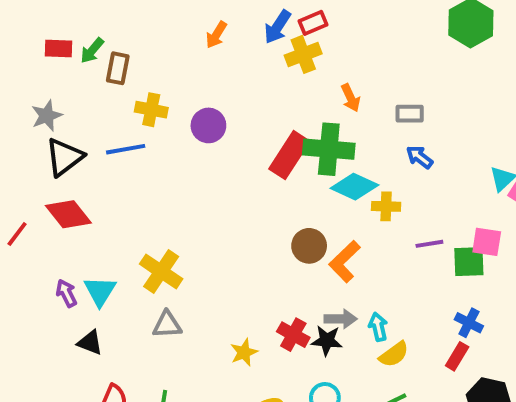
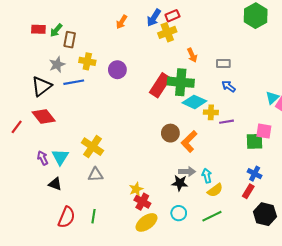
gray star: (47, 116) -> (57, 65), moved
purple line: (429, 244) -> (226, 122), moved
red cross: (293, 335) -> (142, 202), moved

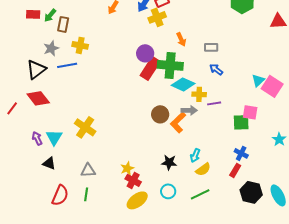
purple circle: (117, 70) -> (145, 53), moved
gray arrow: (187, 172) -> (189, 110), moved
gray triangle: (96, 175) -> (88, 170), moved
cyan arrow: (207, 176) -> (195, 155), turned -144

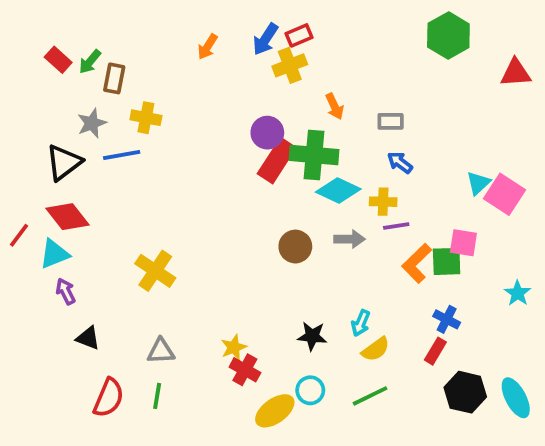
red rectangle: (33, 14) -> (58, 60), turned 40
yellow cross: (199, 94) -> (383, 202), moved
orange L-shape: (178, 122) -> (417, 263), moved
cyan triangle: (54, 137) -> (54, 254), moved, turned 36
yellow ellipse: (137, 200) -> (275, 411), moved

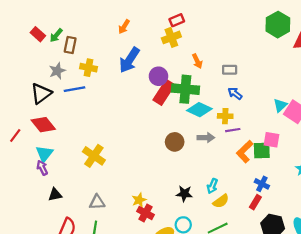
green hexagon: (448, 35) -> (278, 25), moved
blue arrow: (265, 39) -> (129, 60), moved, size x1.4
cyan triangle: (54, 254) -> (44, 154), moved, turned -30
black triangle: (88, 338) -> (55, 195), turned -32

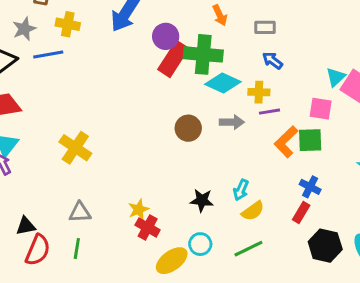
pink square: (272, 140) -> (321, 109), moved
black triangle: (55, 195) -> (26, 226), moved

